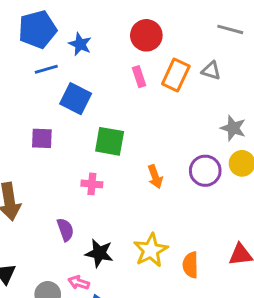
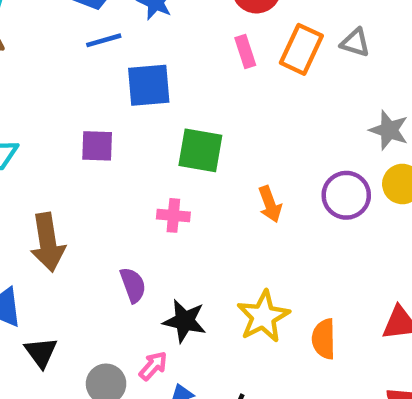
blue square: (76, 99) -> (149, 85), turned -32
pink arrow: (79, 283) -> (153, 366), turned 114

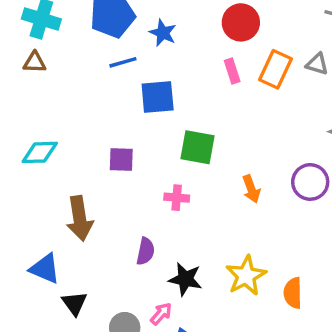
purple square: (97, 146) -> (121, 159), moved
purple semicircle: (133, 285) -> (145, 251), turned 32

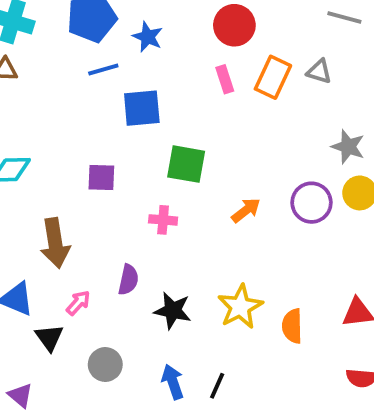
orange arrow: (251, 189) -> (246, 210), turned -108
pink arrow: (161, 314) -> (78, 303), moved

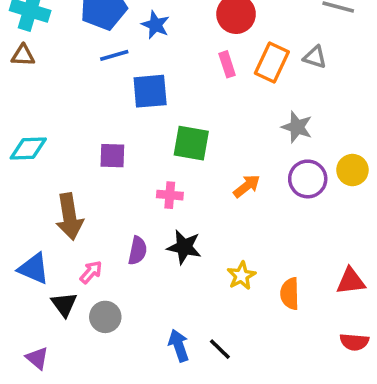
gray star: (348, 147) -> (297, 127), moved
yellow star: (240, 307) -> (241, 276), size x0.7
black star: (173, 311) -> (184, 247), moved
gray circle: (105, 365) -> (105, 317), moved
black line: (217, 386) -> (220, 349), turned -70

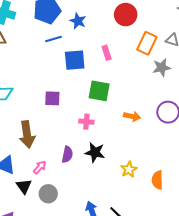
pink rectangle: (227, 64) -> (107, 53), moved
gray star: (297, 127) -> (162, 68), moved, turned -30
orange arrow: (247, 186) -> (132, 116), turned 49

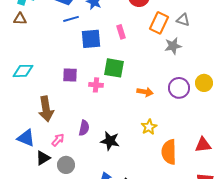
pink cross: (86, 122) -> (96, 85), moved
black star: (95, 152) -> (110, 141), moved
yellow star: (129, 169) -> (149, 127), moved
orange semicircle: (157, 180) -> (169, 152), size x1.4
black triangle: (24, 186) -> (43, 158), turned 35

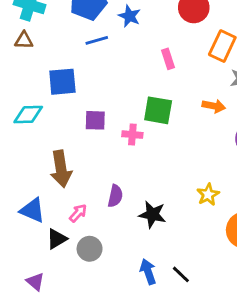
blue square: (91, 39) -> (62, 82), moved
orange arrow: (145, 92) -> (214, 106), moved

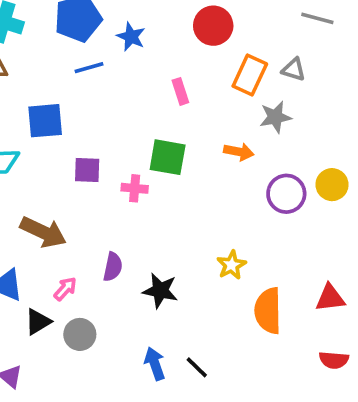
brown arrow: (61, 169) -> (43, 232), turned -56

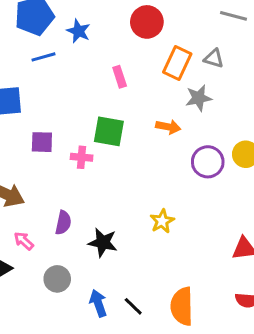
pink arrow: (65, 289) -> (24, 241), turned -90
orange semicircle: (268, 311) -> (182, 306), moved
gray circle: (80, 334) -> (57, 279), moved

